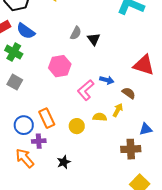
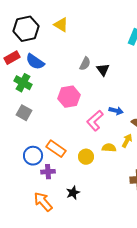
orange rectangle: (47, 118) -> (56, 149), turned -30
orange arrow: (25, 158) -> (43, 202), moved

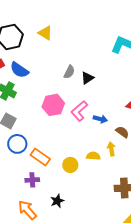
black triangle: (103, 70) -> (87, 78), turned 32
pink L-shape: (95, 121) -> (79, 111), moved
yellow arrow: (127, 141) -> (111, 149), turned -40
blue circle: (33, 156) -> (17, 144), moved

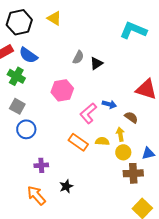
pink L-shape: (79, 111) -> (88, 113), moved
orange rectangle: (40, 157) -> (78, 142), moved
yellow circle: (70, 165) -> (123, 152), moved

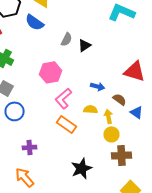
blue semicircle: (28, 55) -> (34, 22), moved
pink L-shape: (88, 113) -> (64, 98), moved
yellow semicircle: (102, 141) -> (90, 109), moved
blue triangle: (148, 153) -> (136, 112), moved, turned 48
black star: (66, 186) -> (82, 168), moved, size x1.5

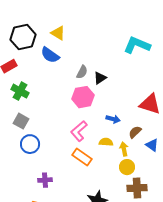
pink hexagon: (50, 72) -> (83, 97), moved
brown semicircle: (120, 99) -> (135, 132), turned -80

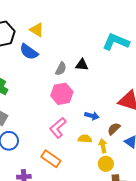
black triangle: (100, 78) -> (82, 65), moved, turned 40
orange rectangle: (82, 157) -> (51, 159), moved

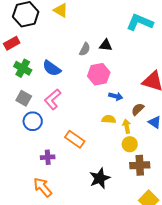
blue semicircle: (29, 52) -> (52, 68), moved
pink hexagon: (62, 94) -> (99, 74), moved
pink L-shape: (58, 128) -> (53, 99), moved

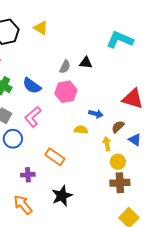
pink hexagon: (99, 74) -> (66, 92), moved
yellow semicircle: (109, 119) -> (81, 130), moved
yellow circle: (130, 144) -> (118, 162), moved
black star: (100, 178) -> (62, 196), moved

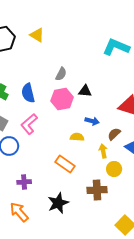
black triangle: (86, 63) -> (85, 91), moved
blue semicircle: (32, 86) -> (28, 93), turned 42
orange rectangle: (55, 157) -> (65, 164), moved
brown cross: (120, 183) -> (97, 190), moved

